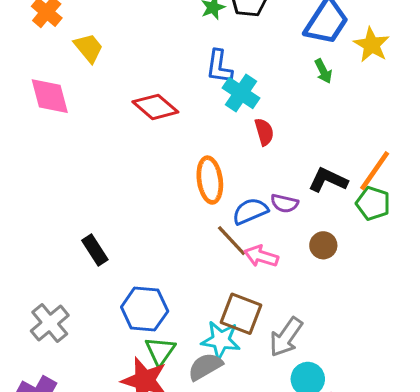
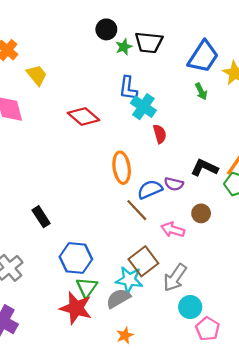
pink arrow: (261, 256) -> (173, 230), moved
brown square: (241, 314) -> (143, 261), turned 32

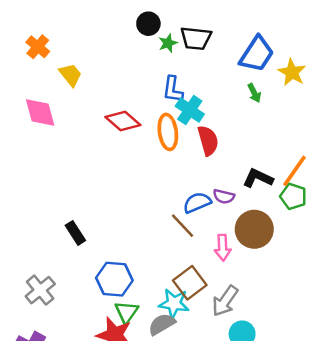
red semicircle: (160, 134) -> (208, 140), size x1.4
orange ellipse: (122, 168) -> (168, 132), moved
brown circle: (201, 213) -> (254, 229), size x1.8
pink arrow: (173, 230) -> (223, 248), turned -110

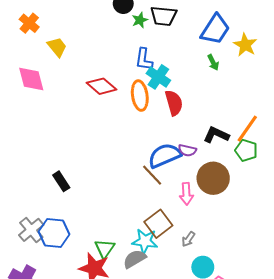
blue semicircle: (197, 203) -> (165, 155), size x1.4
blue hexagon: (114, 279) -> (54, 233), moved
gray arrow: (225, 301) -> (188, 239), size x0.6

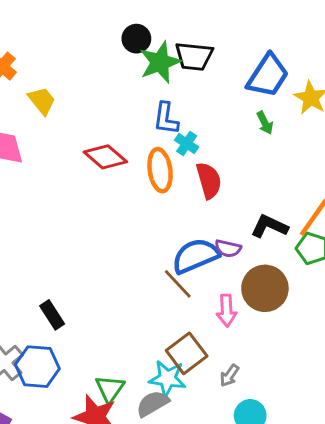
green star: (140, 20) -> (160, 62), size x1.8
cyan cross: (158, 77) -> (187, 144), size x0.7
black rectangle: (61, 181) -> (52, 315), moved

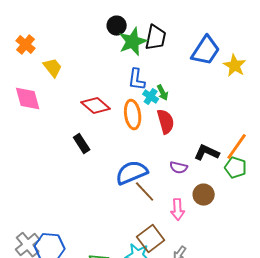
black trapezoid: (194, 56) -> (156, 38), turned -84
green arrow: (265, 123) -> (163, 93), moved
blue semicircle: (195, 256) -> (132, 173), moved
brown circle: (265, 288) -> (204, 195), size x0.7
black rectangle: (52, 315) -> (82, 144), moved

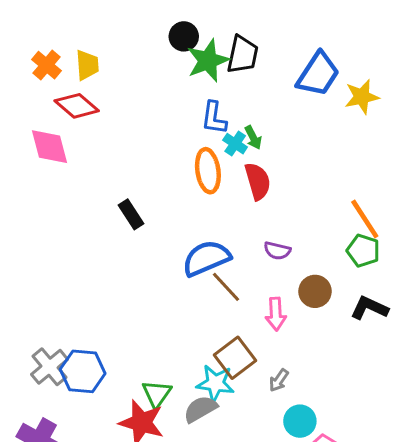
yellow star: (235, 66) -> (362, 97), turned 30
yellow trapezoid: (53, 68) -> (87, 65), moved, turned 35
red diamond: (96, 106) -> (77, 106), moved
orange line: (237, 147) -> (365, 219), turned -68
black L-shape: (207, 153) -> (369, 308), moved

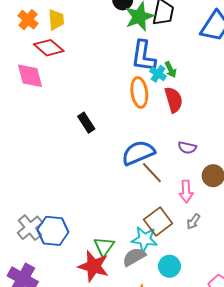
blue L-shape: (214, 118) -> (143, 56), size x1.4
gray arrow: (279, 380) -> (193, 221), moved
cyan circle: (300, 421) -> (169, 266), moved

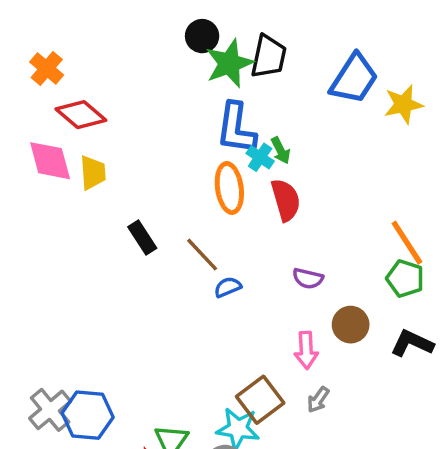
yellow trapezoid: (56, 20) -> (93, 173), moved
blue semicircle: (138, 153) -> (228, 287), size x0.5
brown line: (152, 173) -> (202, 255), moved

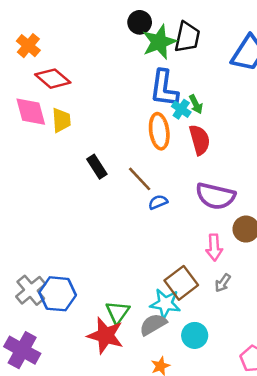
purple semicircle: (308, 278) -> (215, 196), size x1.8

